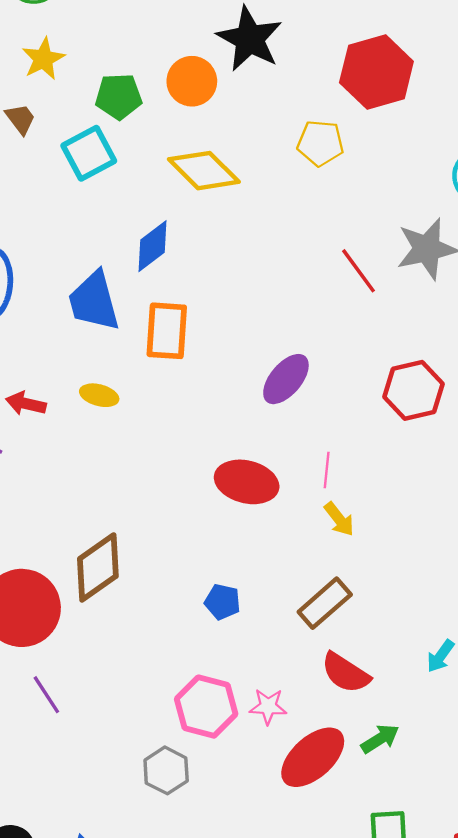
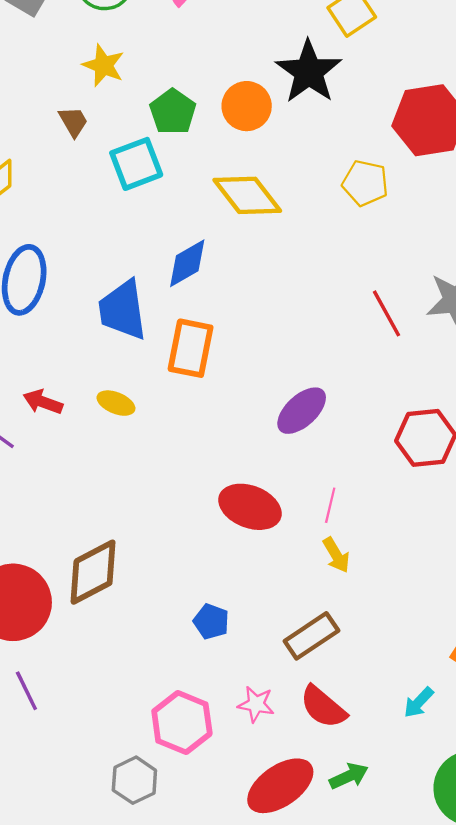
yellow star: (43, 59) -> (103, 65), turned -30
green pentagon: (119, 96) -> (173, 112), turned 30
pink star: (268, 706) -> (256, 704), moved

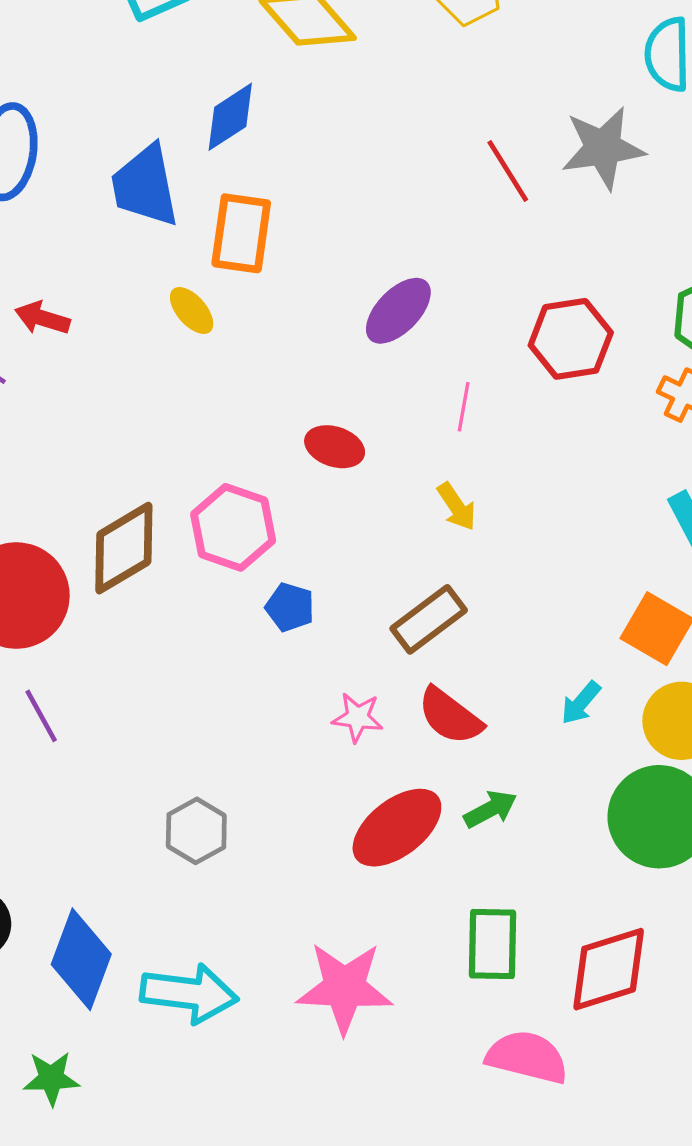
yellow ellipse: (116, 403) -> (192, 311), moved, turned 30
pink line: (330, 505) -> (464, 407), moved
red ellipse: (250, 507) -> (335, 447), size x0.7
pink hexagon: (182, 722) -> (233, 527), moved

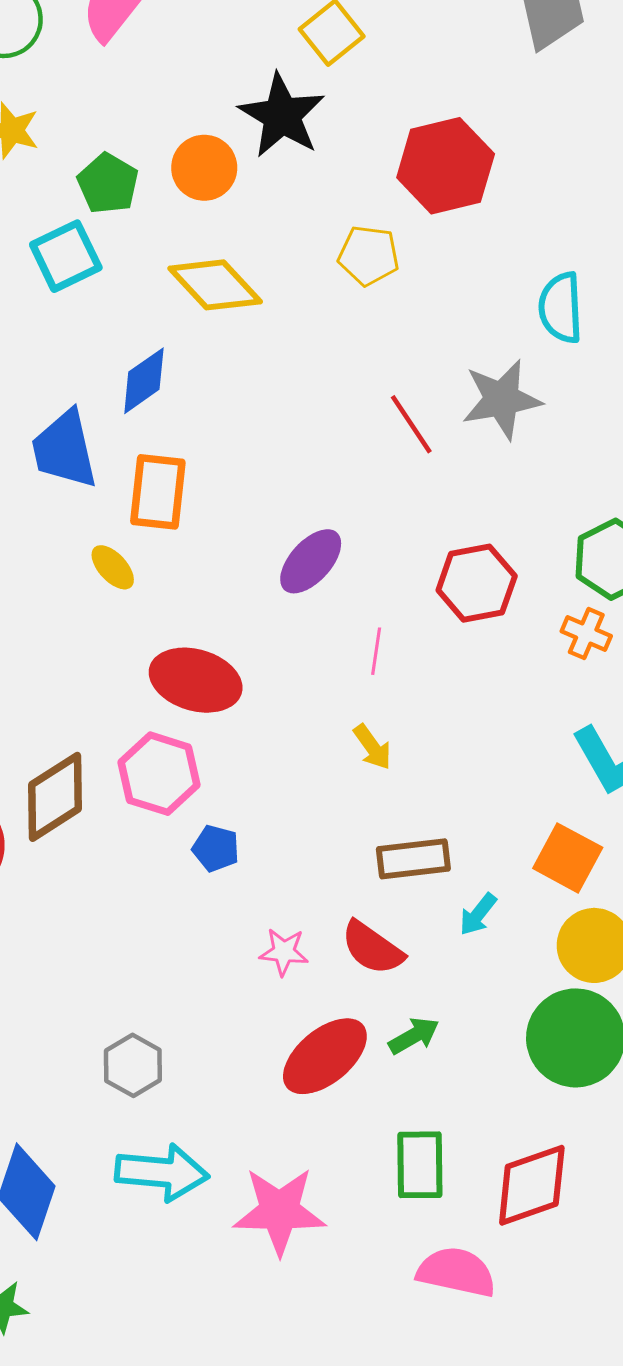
red ellipse: (335, 447) -> (196, 680), moved, size x1.6
brown rectangle: (429, 619) -> (413, 859), moved, turned 32
cyan arrow: (581, 703) -> (478, 914), moved
cyan arrow: (189, 993) -> (162, 1172), moved

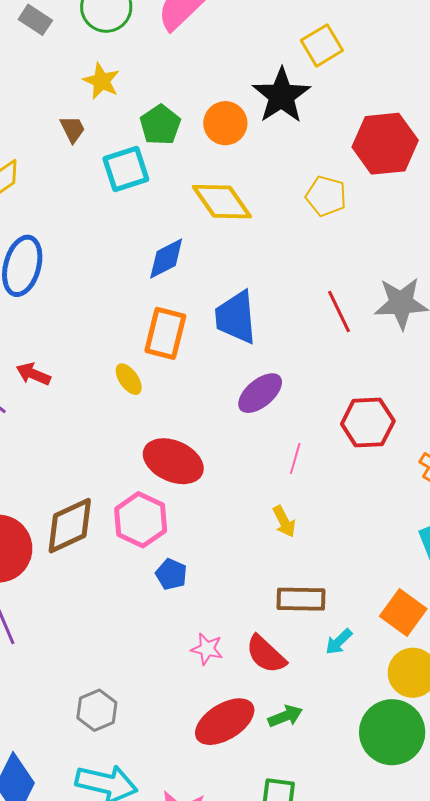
blue trapezoid: (64, 449) -> (236, 317), moved

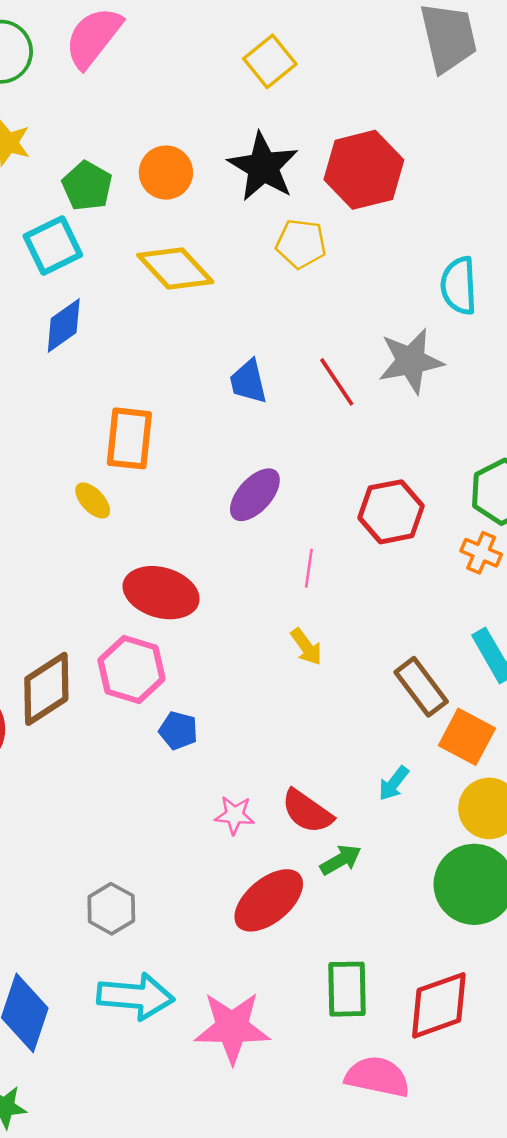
black star: (281, 96) -> (263, 167), moved
blue diamond: (166, 259) -> (64, 326), moved
blue trapezoid: (236, 317) -> (248, 382), moved, size x0.7
brown rectangle: (301, 599) -> (421, 687), moved, turned 60
green arrow: (285, 716) -> (341, 860), moved

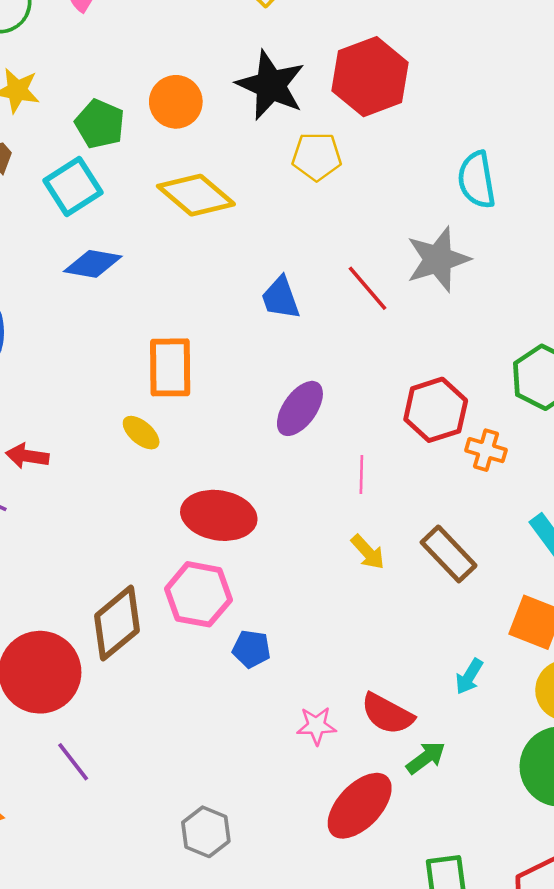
blue diamond: (64, 326) -> (93, 264), turned 52
orange cross: (481, 553) -> (486, 450), moved
brown rectangle: (421, 687) -> (449, 554), moved

